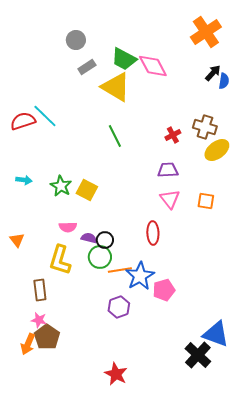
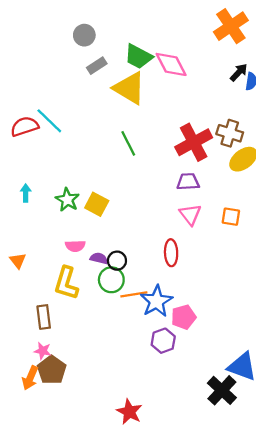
red cross: (173, 135) -> (194, 142), size x2.0
cyan arrow: (24, 180) -> (26, 193), turned -98
purple hexagon: (119, 307) -> (163, 341), moved

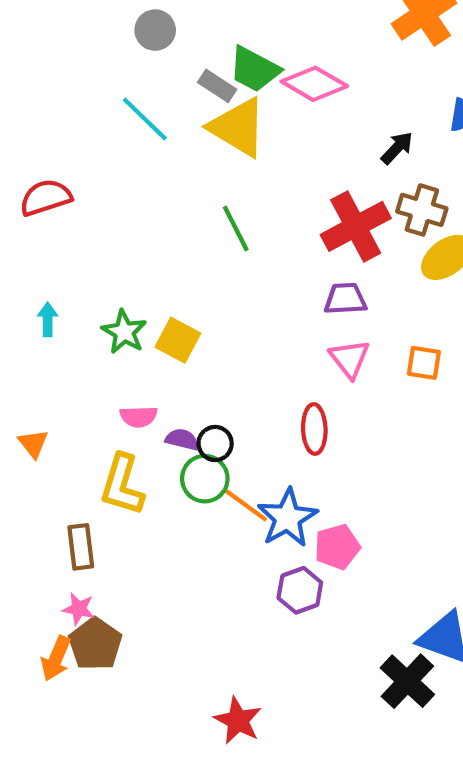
pink diamond: (171, 64) -> (314, 84), turned -32
gray rectangle: (97, 66) -> (217, 86), moved, turned 66
black arrow: (239, 72) -> (397, 148), moved
cyan line: (49, 121) -> (145, 119), moved
orange line: (134, 294) -> (246, 505), turned 45

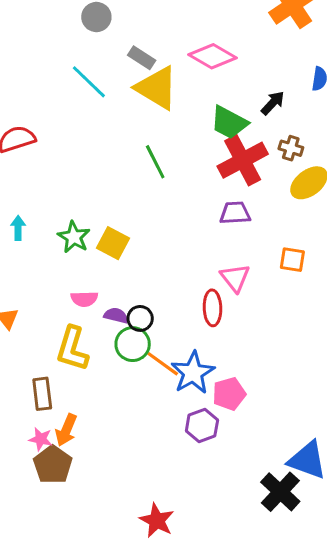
green trapezoid: (254, 69) -> (229, 123), moved
brown cross: (422, 210) -> (291, 148), size x0.7
pink triangle: (349, 359) -> (235, 278), moved
orange arrow: (56, 658) -> (66, 430), moved

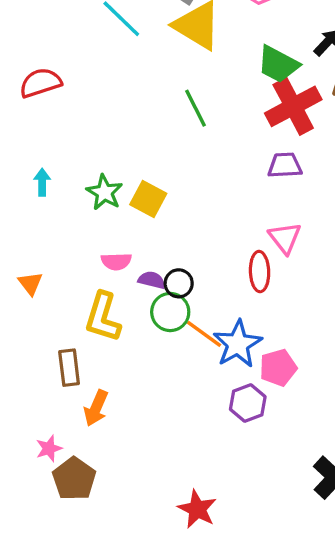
pink star: (41, 439) -> (49, 449), moved, turned -30
brown pentagon: (53, 465) -> (74, 479), moved

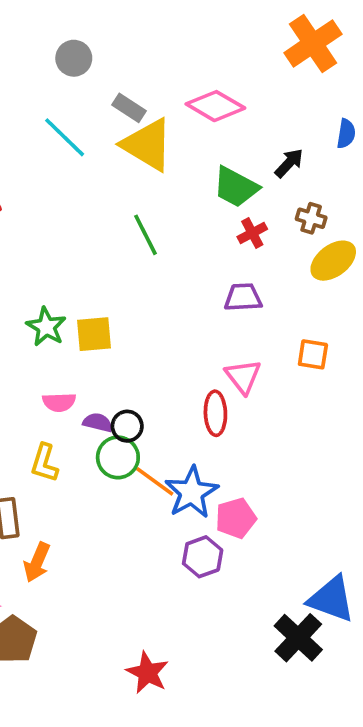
red cross: (293, 106) -> (252, 233), size x0.5
yellow square: (148, 199) -> (94, 334), turned -33
yellow L-shape: (103, 317) -> (44, 463), size x0.7

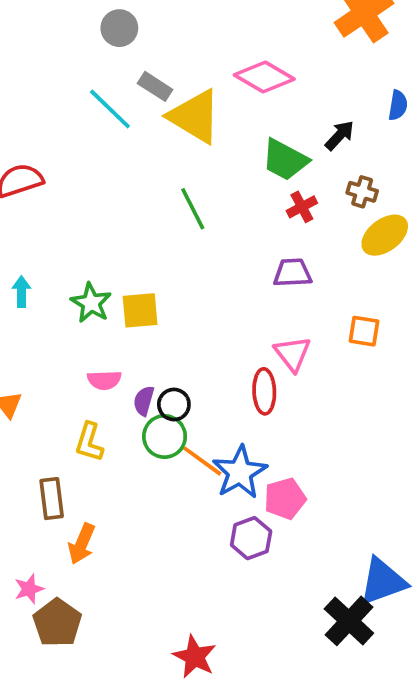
gray rectangle: (129, 108) -> (155, 86), moved
purple semicircle: (98, 422) -> (144, 401), turned -88
blue triangle: (331, 599) -> (383, 581), turned -40

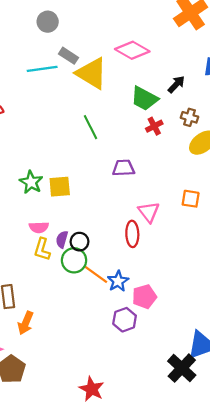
cyan line: (110, 109) -> (42, 69), turned -52
purple trapezoid: (292, 273) -> (123, 168), moved
yellow L-shape: (89, 442) -> (42, 249), moved
blue star: (240, 472) -> (118, 281), size x0.7

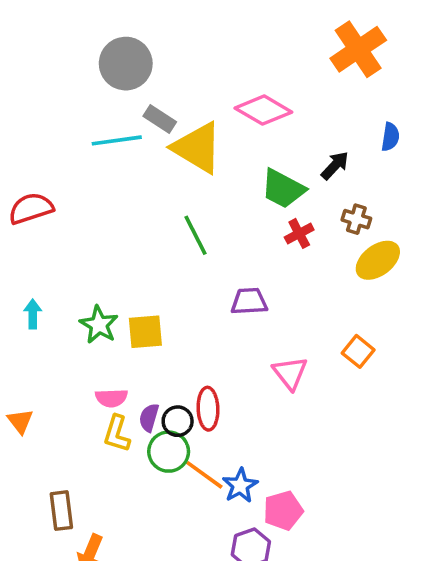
gray circle: (48, 22) -> (126, 64), size x1.5
orange square: (191, 199) -> (358, 351), turned 30
red ellipse: (132, 234) -> (208, 409), moved

